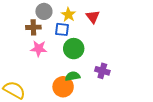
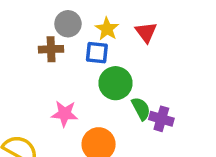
pink star: (39, 49) -> (65, 114), moved
green semicircle: (73, 76) -> (141, 109), moved, turned 72

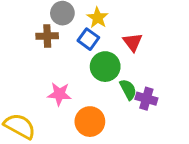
red triangle: (146, 32) -> (133, 42), moved
blue square: (97, 53) -> (88, 39), turned 30

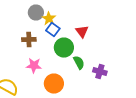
yellow star: (98, 18) -> (49, 18), moved
brown cross: (47, 36) -> (29, 40), moved
purple cross: (146, 99) -> (100, 72), moved

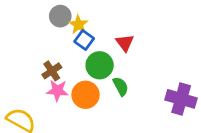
brown cross: (29, 40) -> (52, 71), moved, turned -32
purple cross: (100, 72) -> (181, 99), moved, size x1.5
orange circle: (54, 84) -> (86, 95), moved

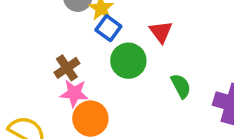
green semicircle: (121, 86) -> (181, 86), moved
orange circle: (86, 95) -> (90, 119), moved

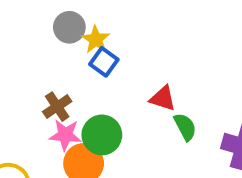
red triangle: (161, 32) -> (163, 98), moved, turned -35
green circle: (128, 61) -> (102, 135), moved

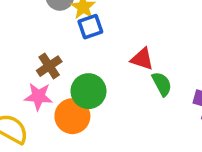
blue square: (104, 62) -> (90, 27), turned 35
pink star: (65, 135) -> (38, 96), moved

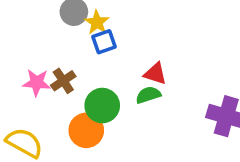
green semicircle: (162, 84) -> (148, 95), moved, turned -80
pink star: (38, 96) -> (37, 83), moved

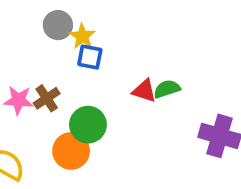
blue square: (104, 42) -> (90, 57), turned 30
green semicircle: (148, 95) -> (167, 89), moved

